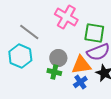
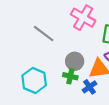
cyan hexagon: (20, 56) -> (34, 80), moved
blue cross: (80, 82) -> (90, 87), moved

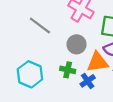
gray circle: (75, 61) -> (77, 44), moved

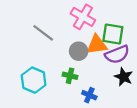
orange triangle: (98, 62) -> (97, 45), moved
blue cross: (88, 81) -> (89, 95), moved, turned -32

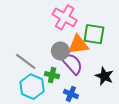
gray line: (43, 33) -> (26, 61), moved
purple semicircle: (117, 54) -> (72, 64), moved, turned -110
cyan hexagon: (34, 80) -> (32, 87), moved

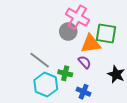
gray circle: (60, 51) -> (68, 32), moved
purple semicircle: (72, 64) -> (85, 62), size x0.6

